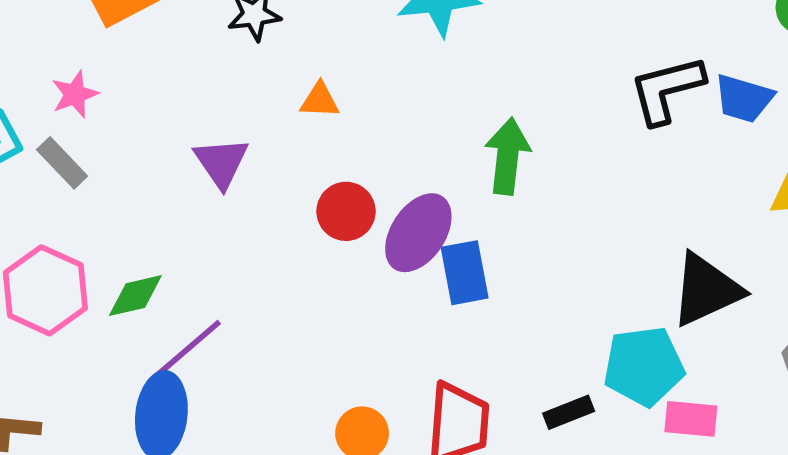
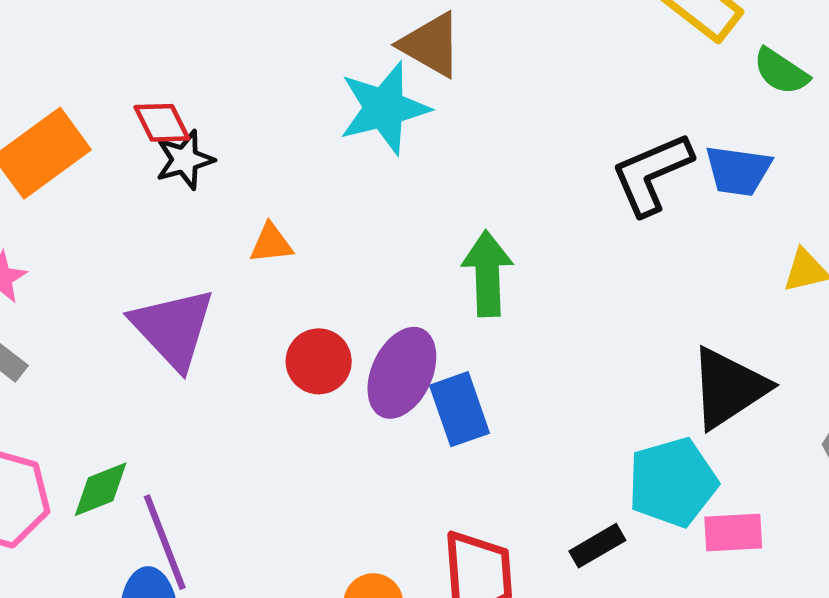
purple triangle: (221, 162) -> (173, 328), size x1.4
purple line: (185, 351) -> (165, 542), turned -62

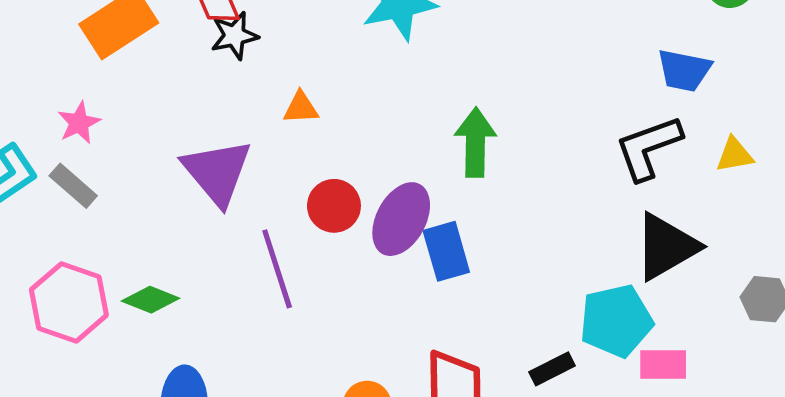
black L-shape: (652, 174) -> (648, 148), moved
green diamond: (101, 489) -> (151, 300), turned 40
purple line: (165, 542) -> (277, 269), moved

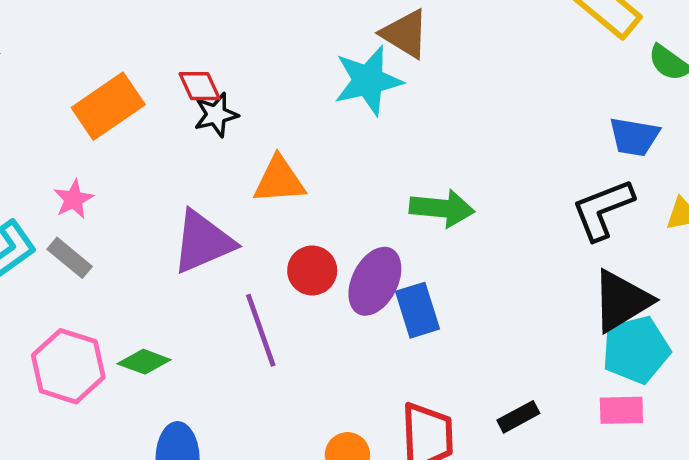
orange triangle: (301, 108) -> (279, 180), size x1.6
green arrow: (475, 142) -> (442, 208), turned 96
purple triangle: (217, 172) -> (203, 242), turned 48
cyan pentagon: (616, 321) -> (636, 350), moved

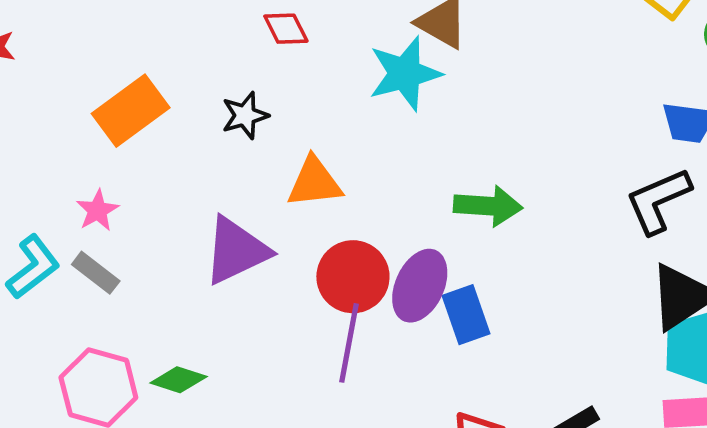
red diamond: (200, 86) -> (286, 29), moved
red circle: (312, 271) -> (353, 277), size x1.4
purple line: (261, 330) -> (349, 343), moved, turned 32

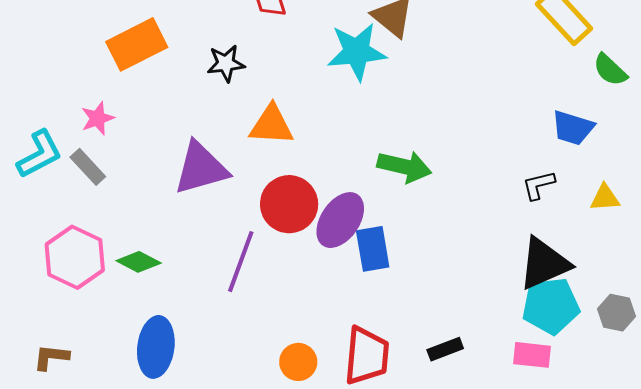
black L-shape: (658, 201) -> (539, 185), size x0.6
purple line: (349, 343) -> (241, 262), moved

